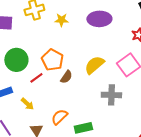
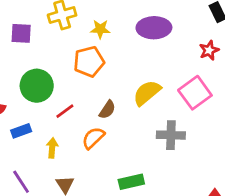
orange pentagon: (52, 60) -> (89, 62), moved, turned 30
yellow arrow: (27, 104) -> (52, 148), turned -128
orange semicircle: (59, 117) -> (93, 138), moved

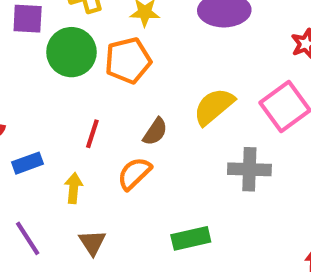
green circle: (37, 86) -> (71, 52), moved
red line: (65, 111) -> (92, 134), turned -36

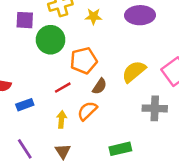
orange pentagon: (128, 60) -> (84, 61), moved
red line: (92, 134) -> (63, 88), turned 42
yellow arrow: (74, 188) -> (62, 119), moved

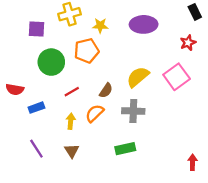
green circle: (51, 40) -> (51, 62), moved
orange pentagon: (84, 61) -> (87, 51), moved
gray cross: (155, 108) -> (133, 111), moved

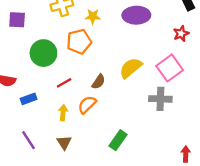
purple square: (36, 29) -> (17, 20), moved
gray cross: (133, 111) -> (160, 99), moved
green rectangle: (125, 149) -> (118, 140), turned -42

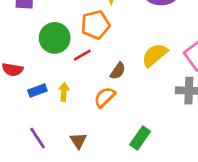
red line: (64, 83) -> (82, 55), moved
yellow arrow: (63, 113) -> (64, 92), moved

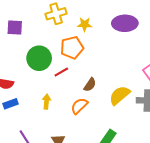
yellow semicircle: (155, 55) -> (120, 95), moved
blue rectangle: (37, 91) -> (11, 104), moved

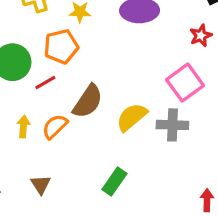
brown semicircle: (90, 85) -> (88, 101), size x1.6
orange semicircle: (79, 106) -> (55, 127), moved

